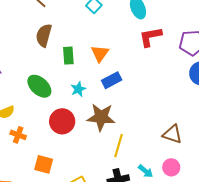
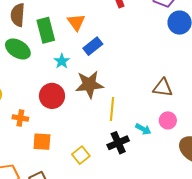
green rectangle: (68, 56) -> (46, 30), size x1.4
green ellipse: (39, 86) -> (18, 49), moved
orange cross: (18, 135) -> (20, 118), moved

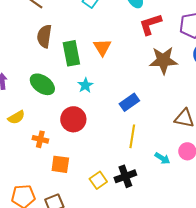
blue rectangle: (93, 46) -> (129, 102), moved
green ellipse: (18, 49) -> (42, 84), moved
brown star: (89, 84) -> (163, 60), moved
black cross: (118, 143) -> (125, 176), moved

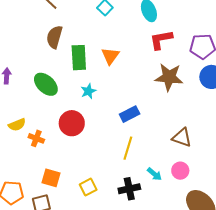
yellow semicircle: (16, 117) -> (17, 125), moved
orange square: (60, 164) -> (51, 178), moved
black cross: (125, 176) -> (129, 189), moved

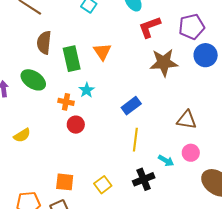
green ellipse: (46, 84) -> (33, 80), moved
red circle: (72, 123) -> (76, 125), size x0.7
orange cross: (36, 138) -> (66, 102), moved

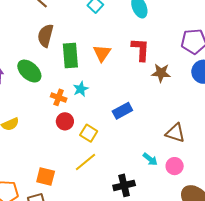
red L-shape: (150, 27) -> (141, 49), moved, turned 105
brown star: (164, 63) -> (161, 73), size x0.7
yellow line: (135, 140) -> (85, 162), moved, turned 35
cyan arrow: (166, 161) -> (150, 159), moved
yellow square: (103, 185) -> (89, 133), moved, turned -30

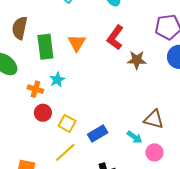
red L-shape: (141, 49) -> (115, 37), turned -145
blue rectangle: (122, 111) -> (98, 134), moved
cyan arrow: (150, 159) -> (134, 137), moved

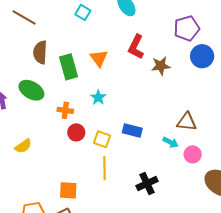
cyan star: (57, 80) -> (98, 97), moved
blue rectangle: (98, 134) -> (132, 131), moved, turned 54
yellow line: (65, 152) -> (104, 168), turned -40

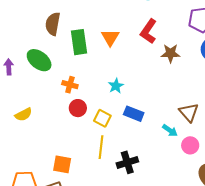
cyan star: (98, 97) -> (116, 86), moved
brown triangle: (187, 122) -> (189, 112), turned 35
black cross: (147, 184) -> (127, 162), moved

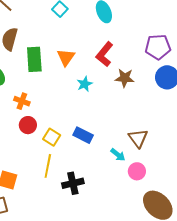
cyan star: (116, 86) -> (85, 84), moved

